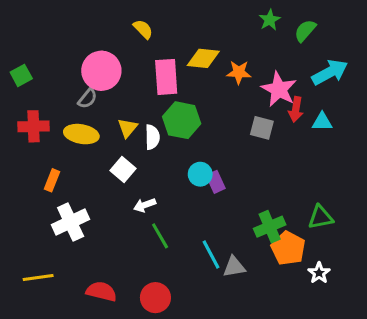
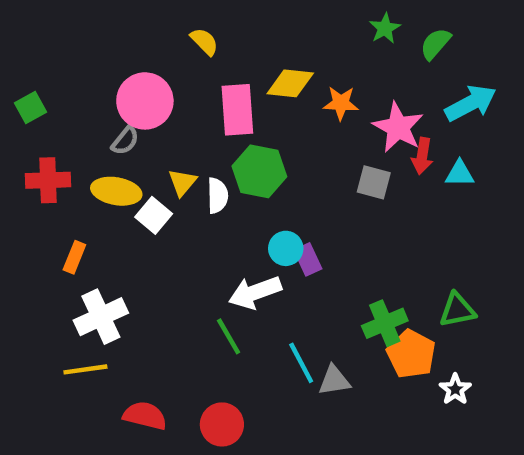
white square: (123, 170) -> (154, 215), moved
white arrow: (145, 205) -> (255, 292), moved, size x1.6
yellow line: (38, 278) -> (85, 369), moved

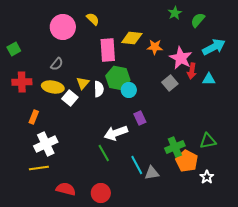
pink circle: (145, 101) -> (63, 27), moved
gray square: (374, 182) -> (170, 83), turned 35
cyan circle: (286, 248) -> (129, 90), moved

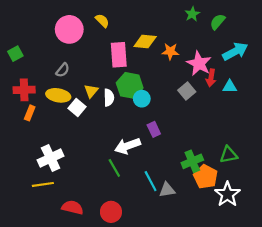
orange rectangle: (34, 117) -> (30, 113), moved
white star: (207, 177) -> (227, 194), size x1.6

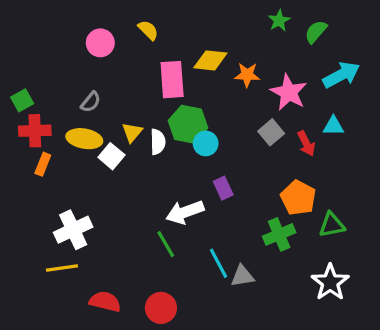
pink circle: (69, 29) -> (100, 43), size x0.7
green square: (15, 54) -> (22, 100), moved
red arrow: (211, 78) -> (306, 143), moved, turned -35
orange pentagon: (206, 177) -> (298, 198), moved

